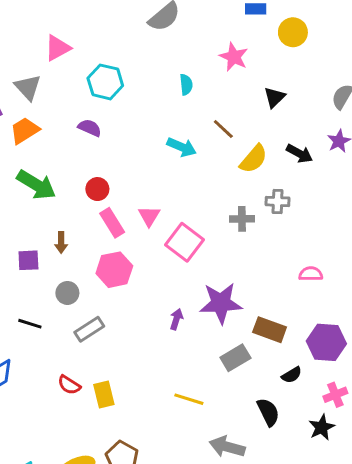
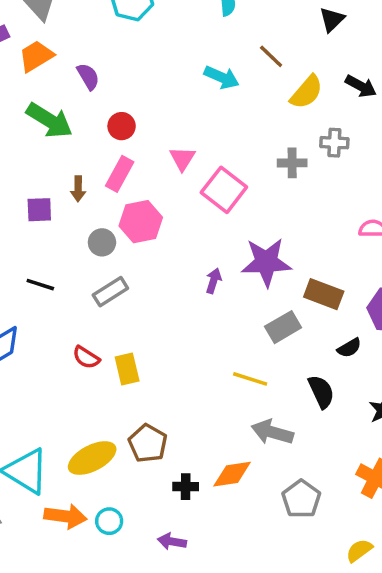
purple semicircle: (90, 128) -> (88, 77), moved, turned 35
pink rectangle: (112, 223) -> (120, 174), moved, turned 60
gray circle: (67, 293) -> (102, 242), moved
yellow line: (189, 399) -> (250, 379), moved

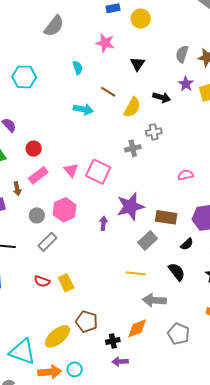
pink triangle: (182, 159) -> (71, 170), moved
pink rectangle: (120, 174) -> (38, 175), turned 36
pink hexagon: (141, 222) -> (65, 210), moved
purple arrow: (172, 541) -> (120, 362), moved

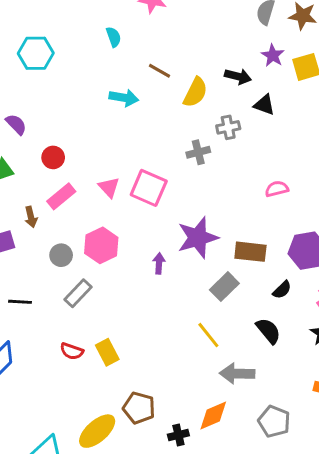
black triangle: (137, 64) -> (264, 105), moved, turned -42
yellow line: (136, 273) -> (208, 335), turned 48

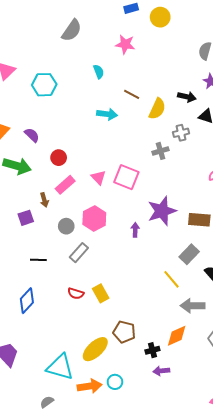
gray rectangle: (224, 287) -> (189, 254), moved

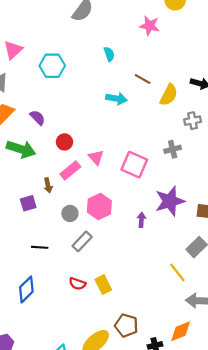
pink star: (125, 44) -> (150, 26), moved
gray cross: (161, 151) -> (173, 149), moved
pink triangle: (98, 177) -> (96, 157), moved

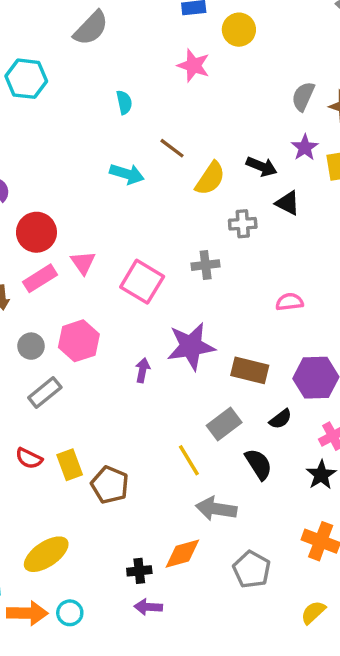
cyan hexagon: (52, 66) -> (26, 79), moved
red circle: (64, 142) -> (36, 232), size x1.5
brown pentagon: (126, 325) -> (110, 485), moved

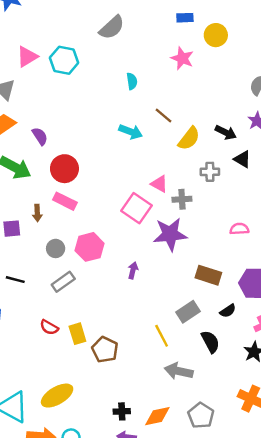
pink triangle: (83, 263) -> (159, 184), moved, turned -30
pink rectangle: (40, 278) -> (65, 201), turned 55
purple star: (191, 346) -> (170, 234), moved
orange diamond: (182, 554) -> (157, 416), moved

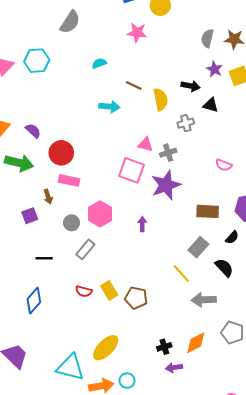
cyan semicircle: (132, 81) -> (99, 63), turned -88
yellow semicircle: (189, 138) -> (161, 99), turned -35
pink semicircle: (239, 229) -> (224, 165), turned -140

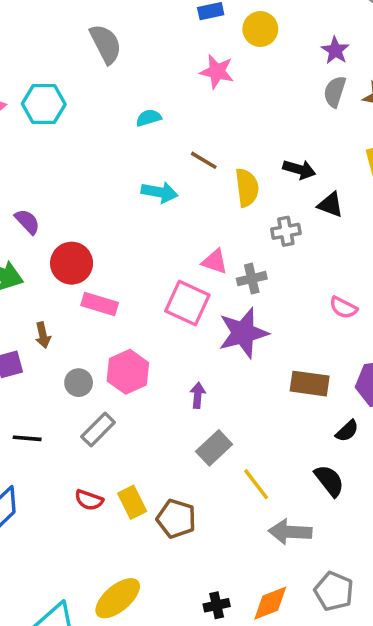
gray semicircle: (70, 22) -> (106, 44), turned -65
purple star: (214, 69) -> (335, 50), moved
pink rectangle: (69, 180) -> (100, 304), moved
gray rectangle: (198, 247) -> (214, 448), moved

